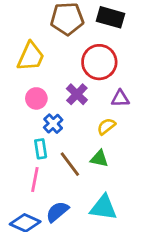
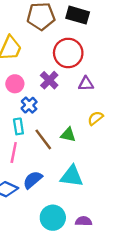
yellow semicircle: (106, 126) -> (95, 118), moved

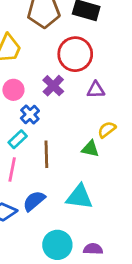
cyan rectangle: (18, 126) -> (18, 139), turned 56
green triangle: (68, 135) -> (90, 149), moved
brown line: (43, 139) -> (46, 154), turned 35

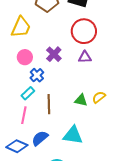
red circle: (75, 54) -> (84, 31), moved
yellow semicircle: (107, 130) -> (99, 97), moved

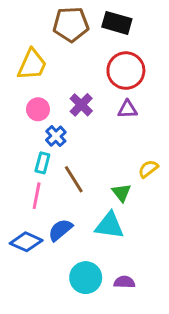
cyan rectangle: (28, 93) -> (42, 163), turned -32
green triangle: (81, 100) -> (121, 193), moved, turned 40
brown line: (49, 104) -> (74, 179), turned -30

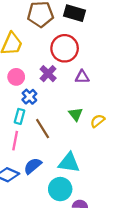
red circle: (126, 71) -> (65, 48), moved
green triangle: (121, 193) -> (76, 114), moved
cyan circle: (86, 278) -> (60, 189), moved

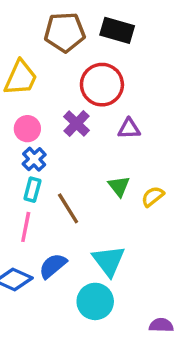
blue cross: (29, 97) -> (34, 159), moved
cyan triangle: (69, 163) -> (109, 261), turned 45
purple semicircle: (80, 204) -> (161, 325), moved

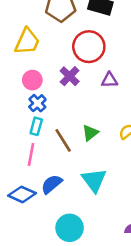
green triangle: (119, 186) -> (90, 133), moved, turned 30
cyan circle: (95, 301) -> (70, 228), moved

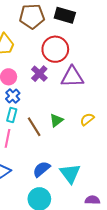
purple triangle: (109, 80) -> (72, 77), size x1.6
cyan triangle: (94, 180) -> (70, 173), moved
blue semicircle: (52, 184) -> (41, 169), moved

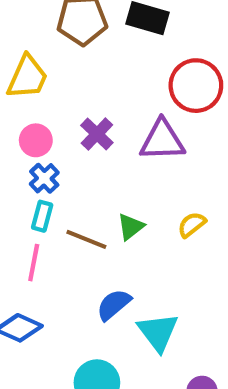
red circle: (55, 49) -> (196, 86), moved
brown line: (34, 127) -> (86, 239), turned -36
blue semicircle: (41, 169) -> (114, 305), moved

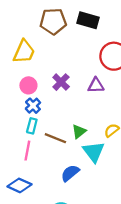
purple triangle: (162, 140) -> (96, 85), size x0.7
cyan triangle: (158, 332) -> (94, 152), moved

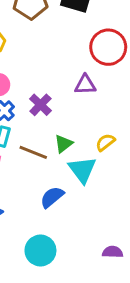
purple cross: (61, 82) -> (40, 105), moved

